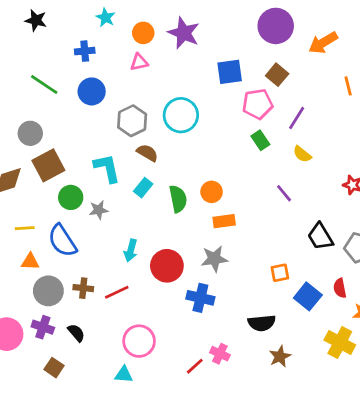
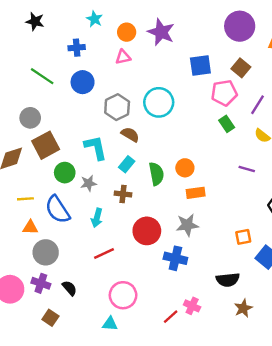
purple line: (284, 193) -> (247, 169), turned -35
cyan arrow: (131, 250) -> (97, 218), moved
brown cross: (83, 288) -> (123, 194), moved

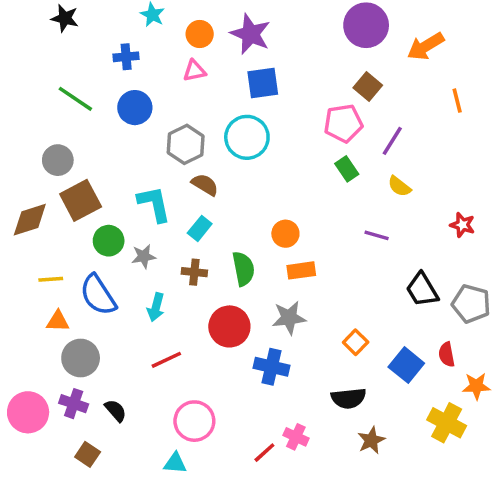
blue square: (200, 65) -> (263, 83), moved
green semicircle: (156, 174) -> (243, 269), moved
orange square: (243, 237) -> (356, 342), moved, turned -35

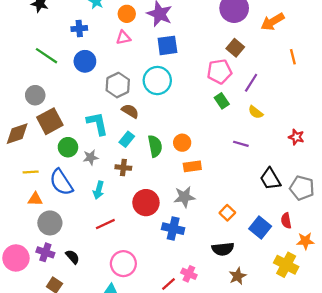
green semicircle: (243, 269) -> (155, 146), moved

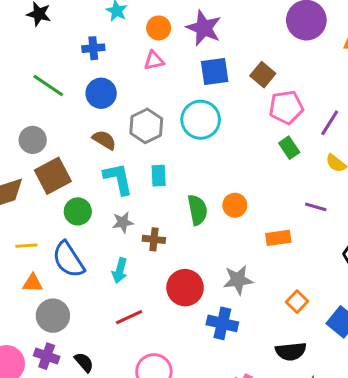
brown square: (235, 48) -> (263, 75), moved
brown semicircle: (130, 111) -> (104, 140), moved
cyan rectangle: (127, 139) -> (159, 176), moved, turned -42
gray star: (91, 157) -> (123, 222), moved
orange rectangle: (192, 166) -> (278, 238), moved

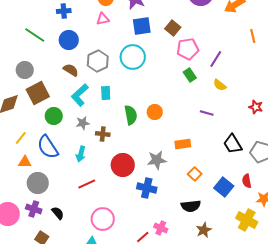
cyan L-shape: (118, 179) -> (80, 95), turned -120
orange rectangle: (278, 238) -> (183, 144), moved
yellow line: (26, 246) -> (21, 138), turned -48

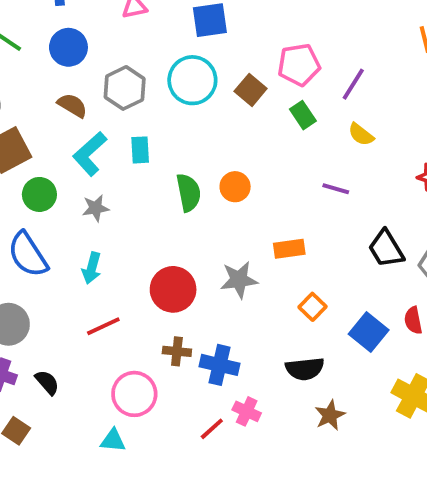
brown square: (173, 28) -> (251, 90), moved
brown cross: (103, 134) -> (177, 351), moved
blue cross: (147, 188) -> (220, 365), moved

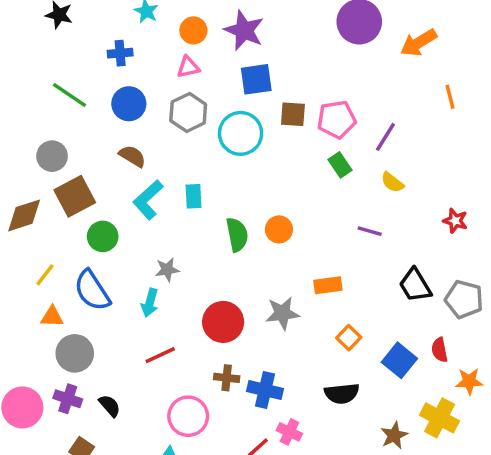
gray hexagon: (125, 88) -> (188, 112), moved
brown square: (251, 90) -> (293, 114), moved, turned -36
gray star: (96, 208) -> (167, 270), moved
brown star: (330, 415) -> (394, 435), moved

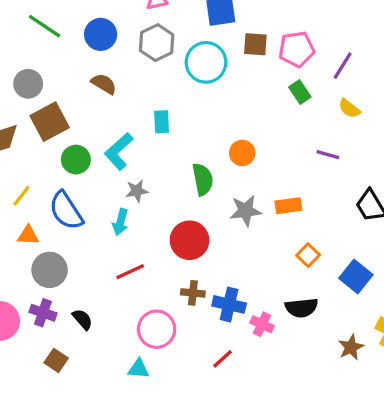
cyan L-shape: (148, 200) -> (119, 151), moved
green semicircle: (237, 235) -> (203, 179), moved
gray star: (282, 313) -> (246, 211), moved
pink cross: (289, 432) -> (262, 324), moved

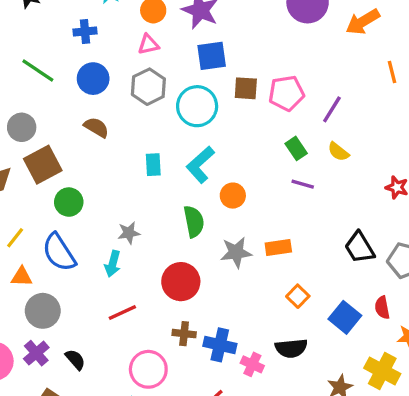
green rectangle: (300, 92) -> (296, 148), moved
cyan L-shape: (119, 151) -> (200, 165), moved
purple line: (328, 155) -> (303, 184), moved
purple cross: (43, 313) -> (36, 353), turned 30

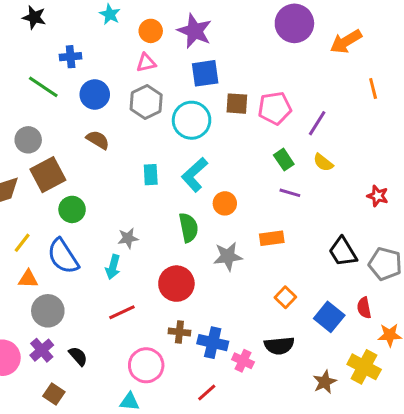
blue cross: (85, 31) -> (71, 57), moved
orange rectangle: (278, 247) -> (272, 238), moved

